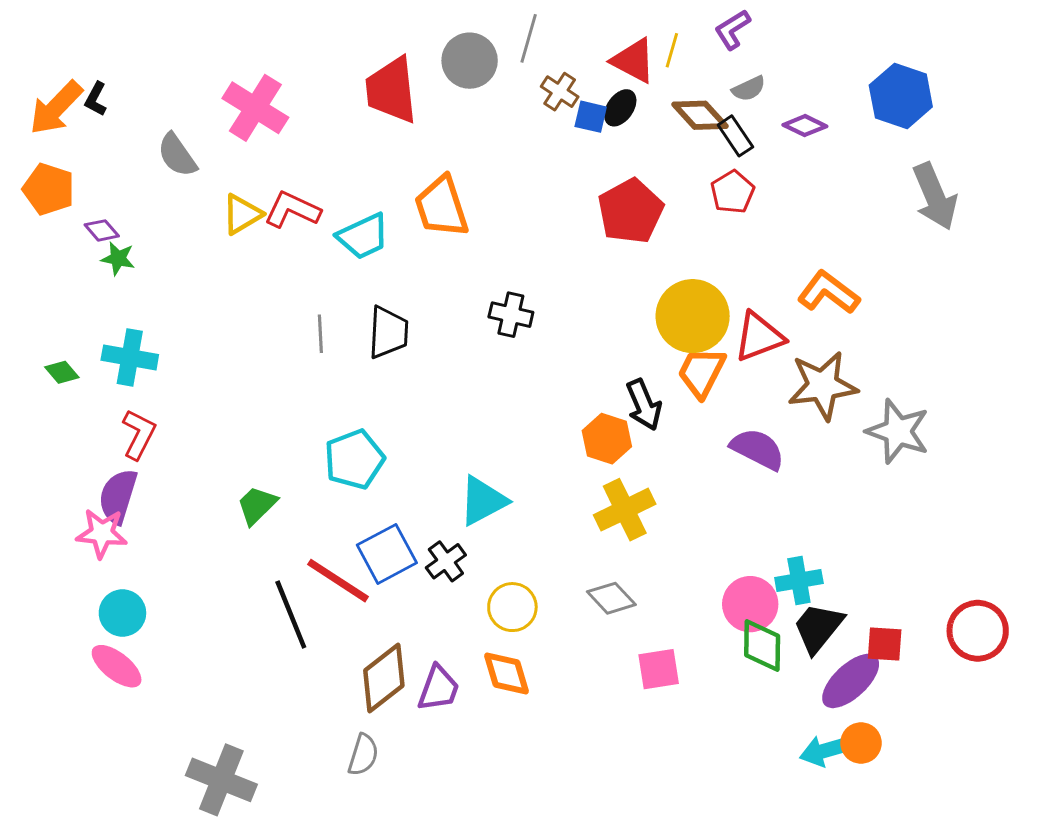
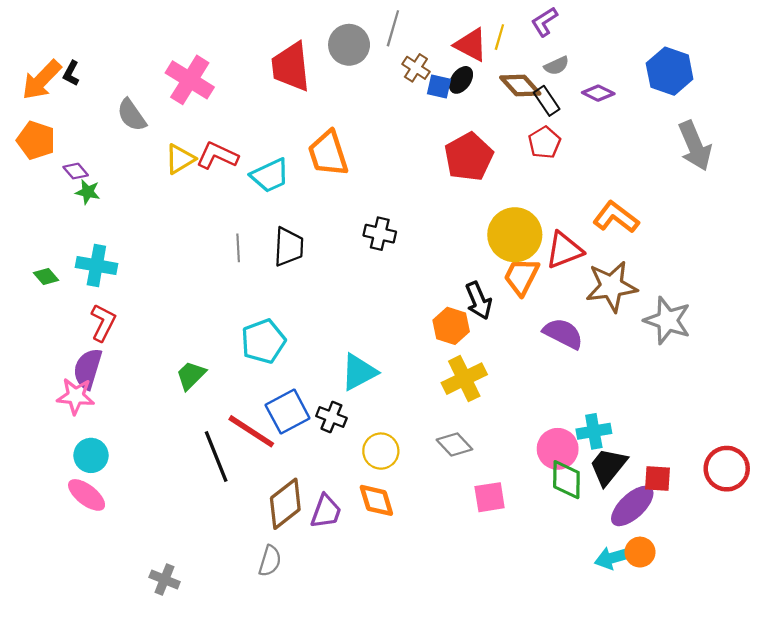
black cross: (446, 561) -> (331, 417), turned -32
gray cross: (221, 780) -> (165, 580), size x0.6

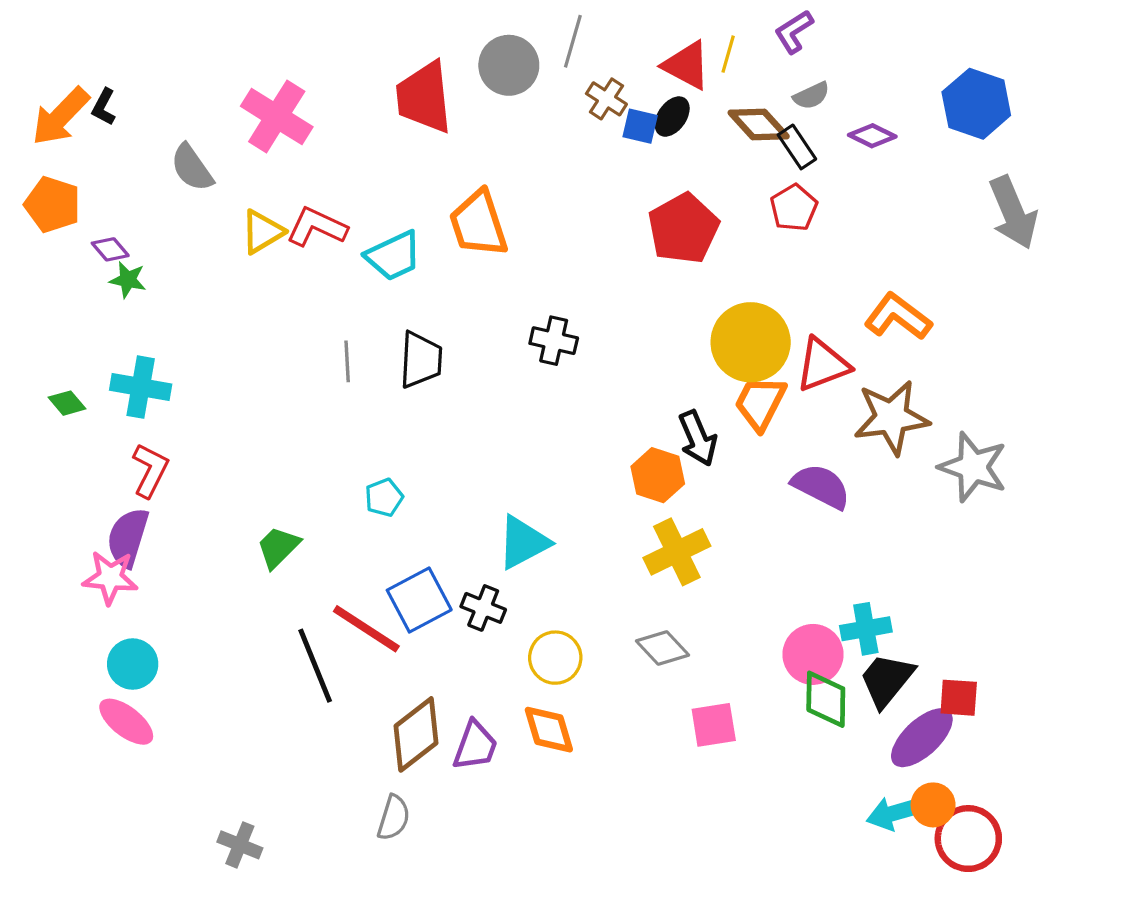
cyan pentagon: (263, 341) -> (384, 498), size x0.6
red circle: (727, 469) -> (968, 839), moved

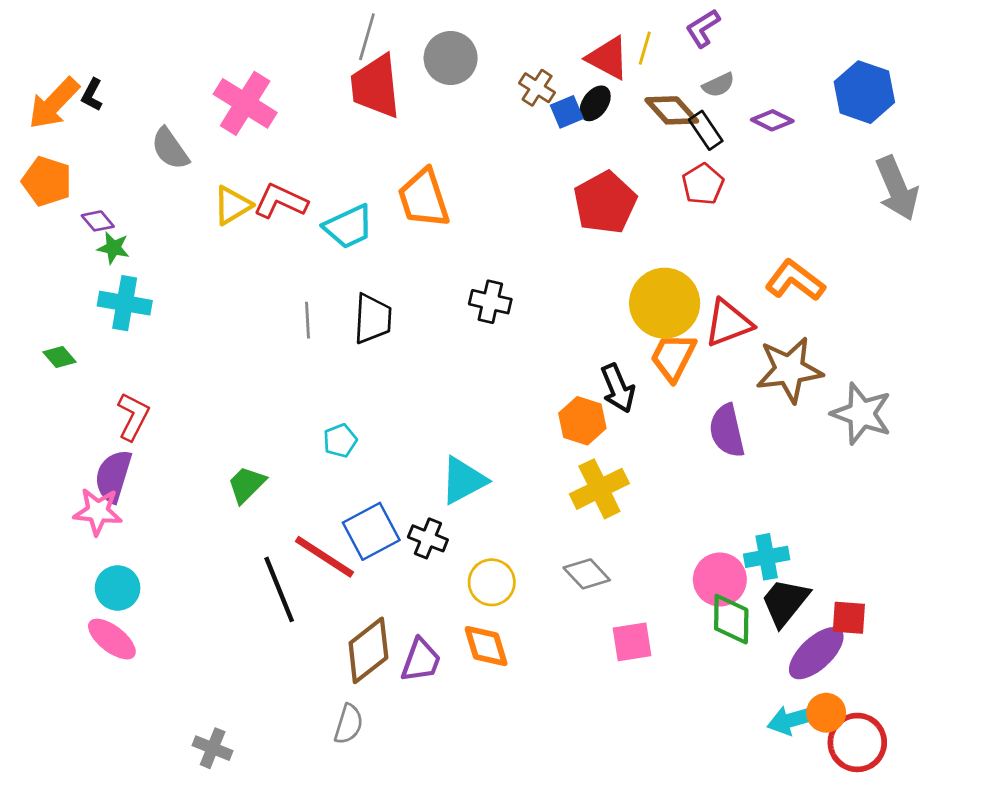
gray line: (573, 41) -> (367, 37), moved
blue square: (640, 126) -> (567, 112), turned -36
cyan cross: (141, 387) -> (125, 303), moved
purple semicircle: (821, 486) -> (727, 431), turned -130

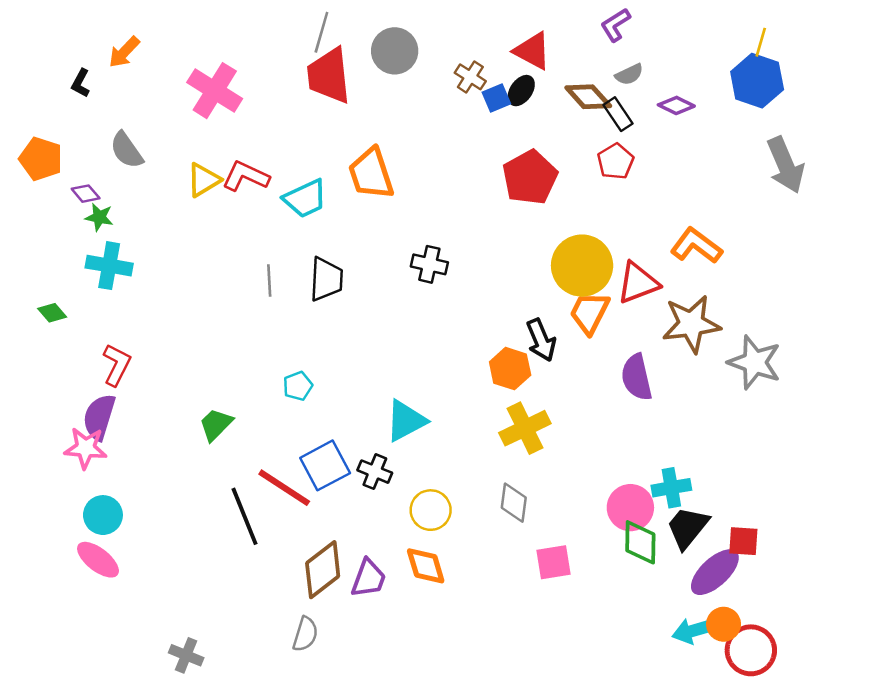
yellow line: (645, 48) -> (761, 42), moved
orange arrow: (54, 103) -> (124, 52), moved, size x0.7
gray semicircle: (170, 149) -> (127, 150), moved
gray diamond: (587, 574) -> (514, 503), turned 51

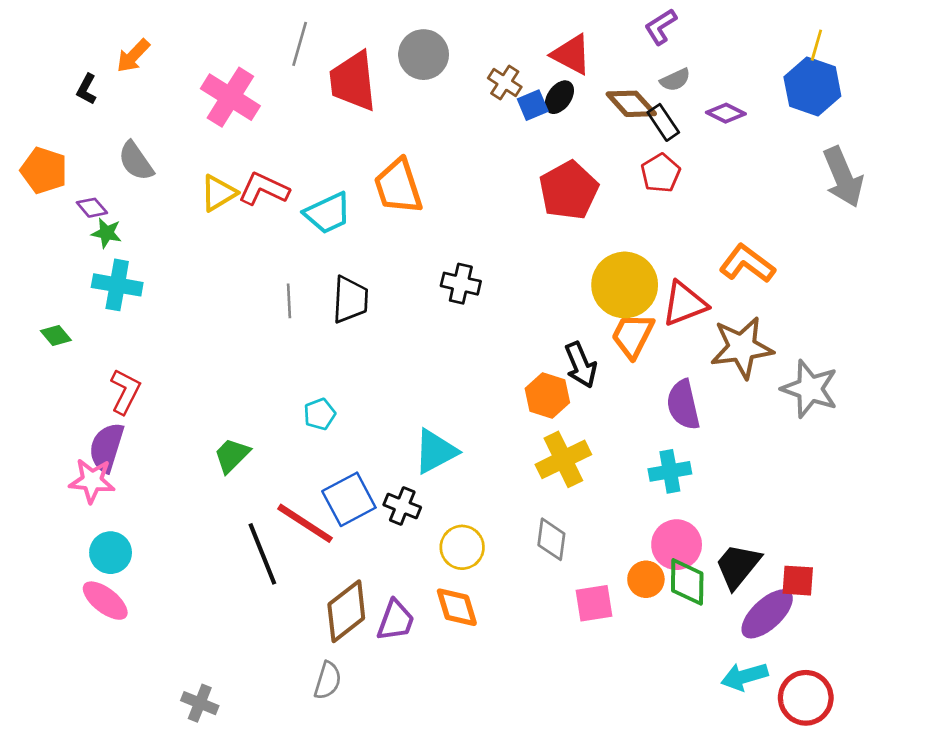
gray line: (321, 32) -> (300, 44), moved
cyan cross: (671, 488) -> (670, 471), moved
orange circle: (724, 624) -> (646, 579), moved

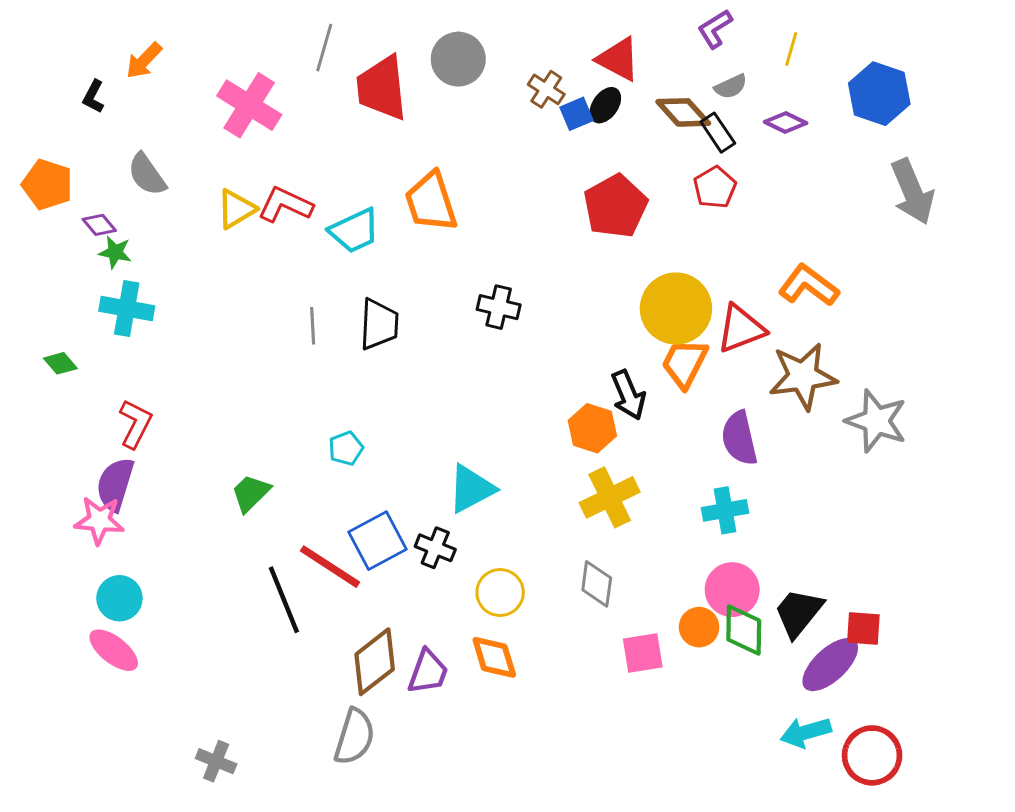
yellow line: (816, 45) -> (791, 49), moved
gray semicircle: (328, 680) -> (354, 737), size x1.4

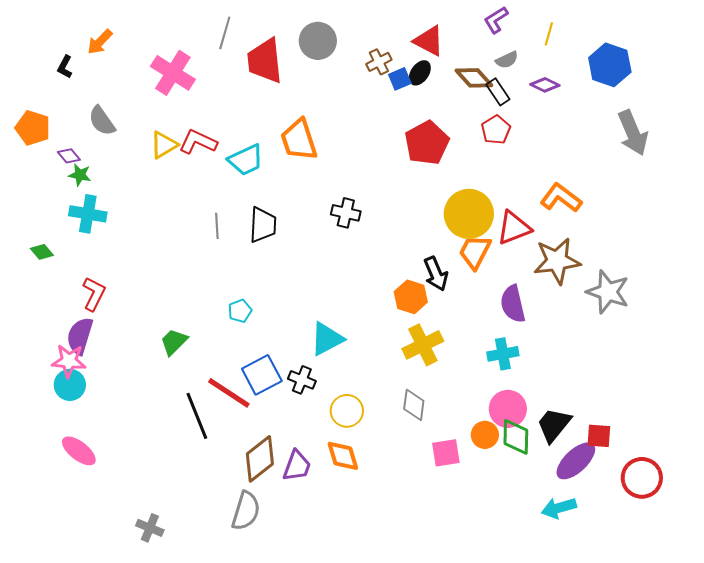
brown cross: (546, 89) -> (379, 62), turned 30
cyan circle: (119, 598) -> (70, 385), moved
red circle: (872, 755) -> (642, 478), moved

